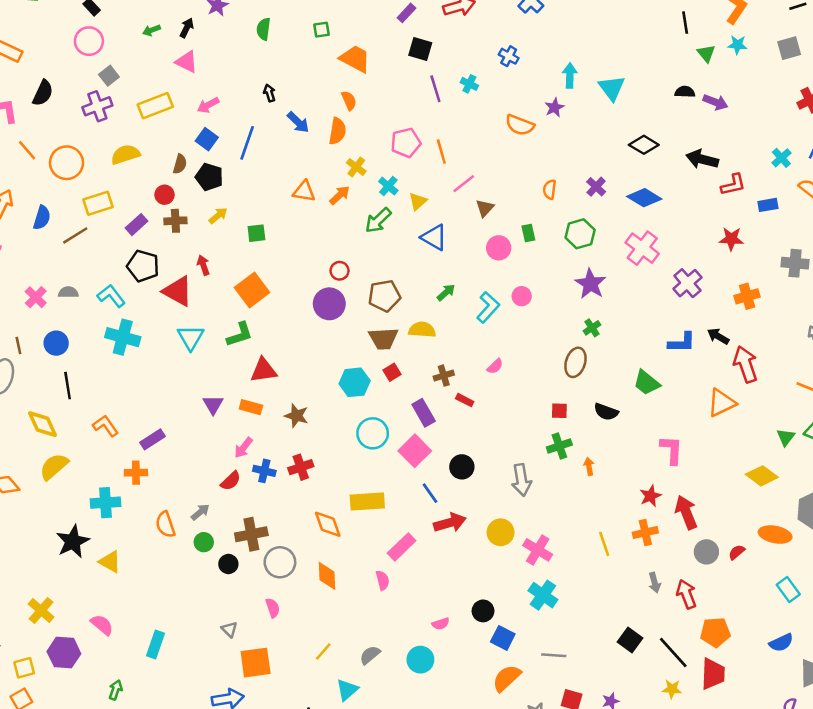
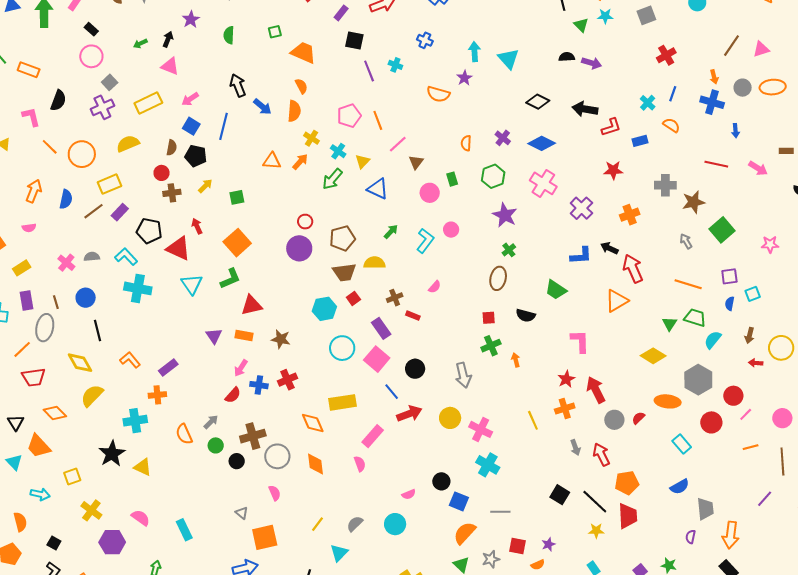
black arrow: (269, 93) -> (238, 85), size x1.6
purple rectangle: (137, 225) -> (120, 212), moved
cyan rectangle: (156, 644) -> (184, 530), turned -40
yellow square: (24, 668) -> (72, 476), moved

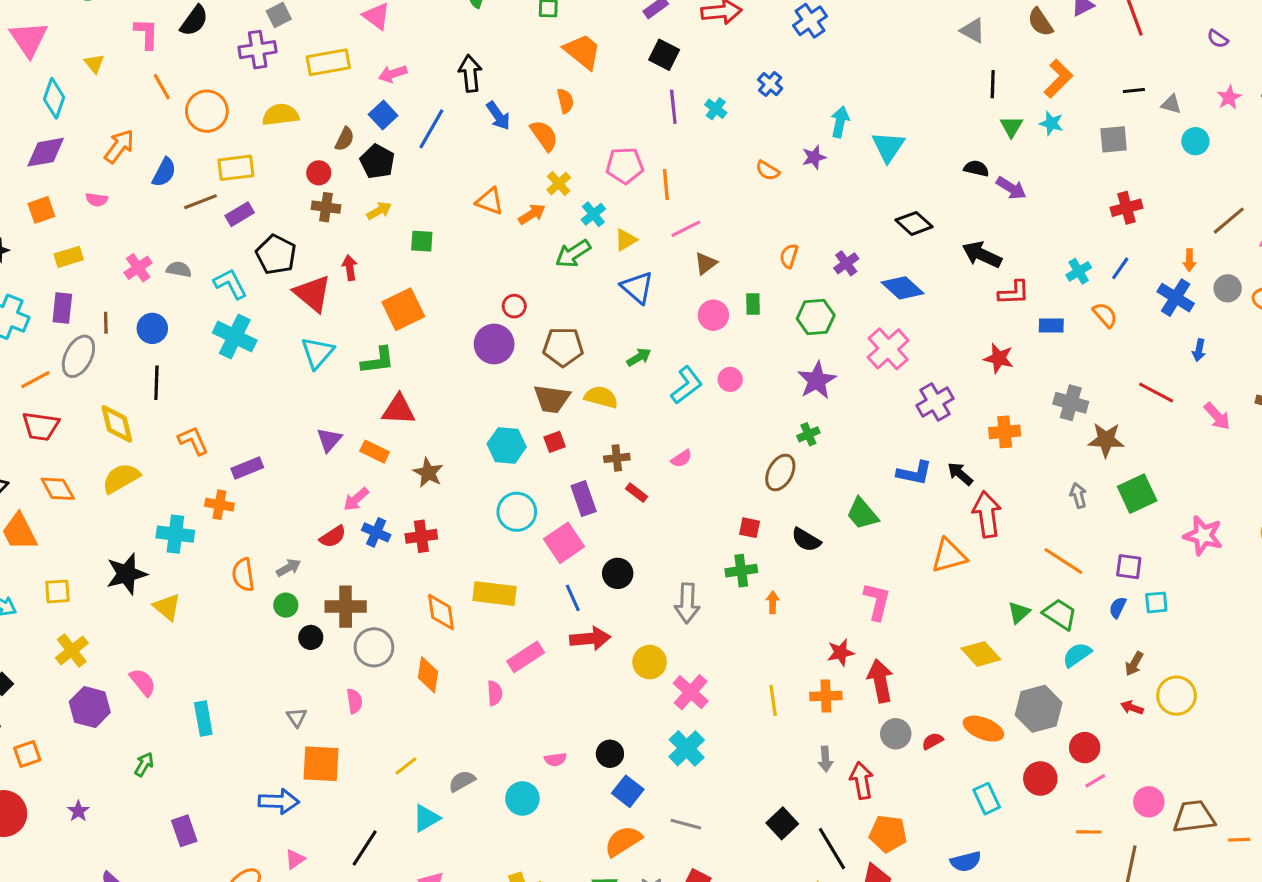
orange semicircle: (438, 94) -> (768, 170), size x0.7
orange semicircle: (294, 111) -> (544, 135), turned -55
pink star: (770, 244) -> (1203, 536), size x1.4

